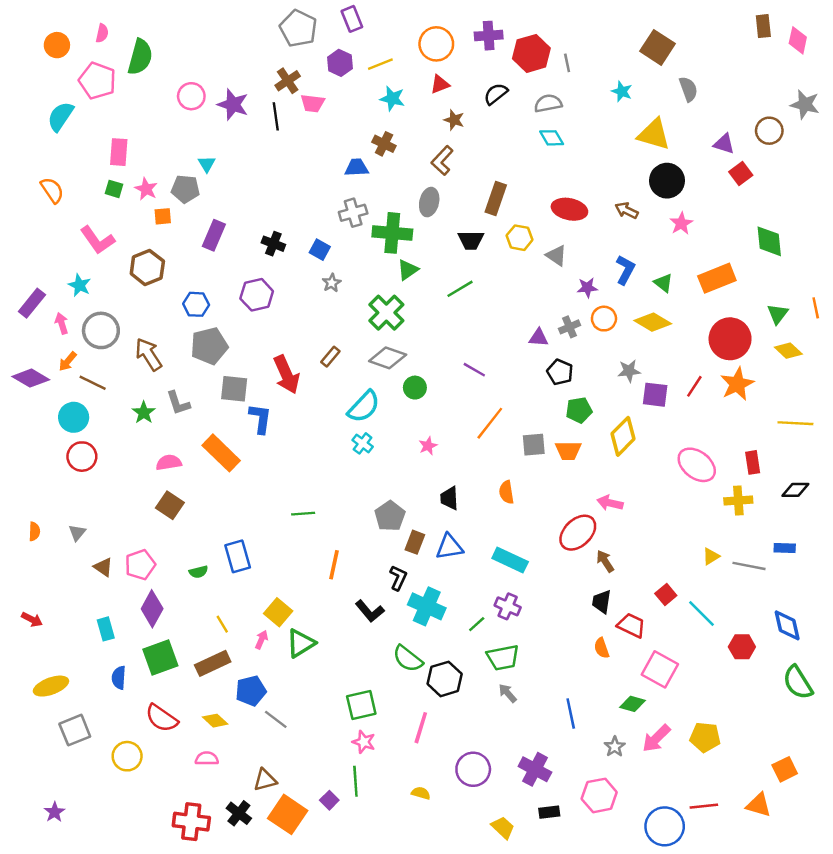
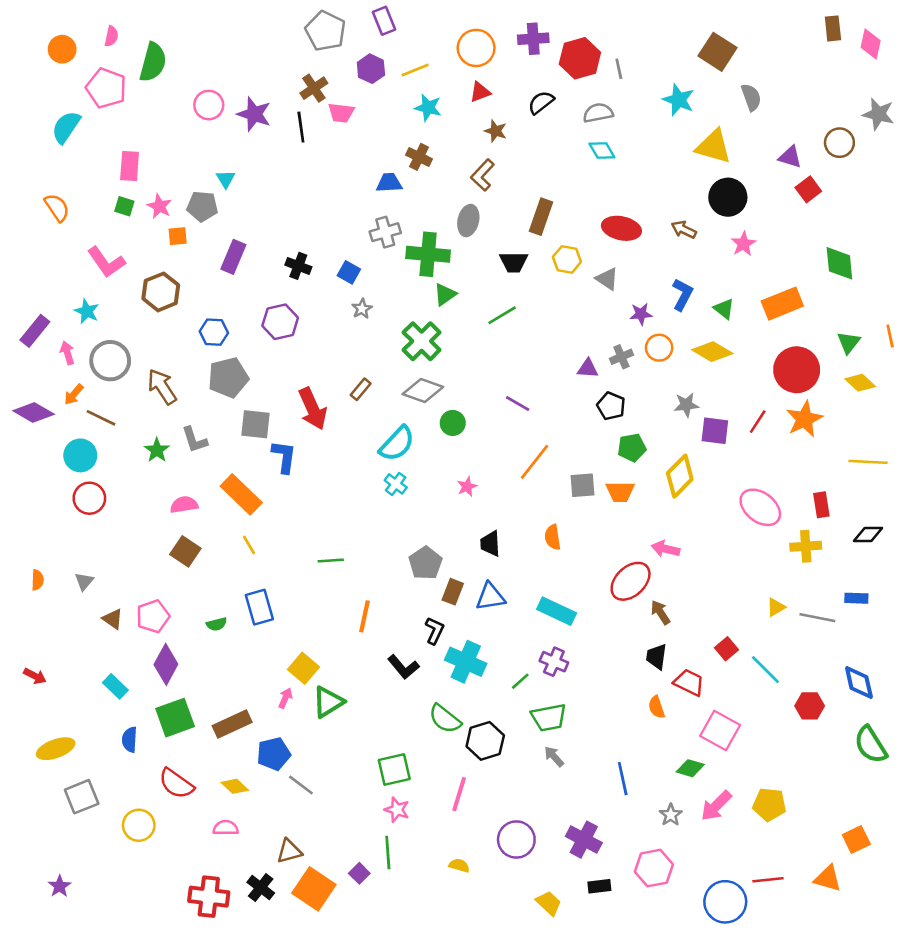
cyan star: (622, 91) -> (679, 100), size x1.4
yellow line: (222, 624) -> (249, 545), moved
cyan rectangle: (106, 629) -> (115, 686), turned -30

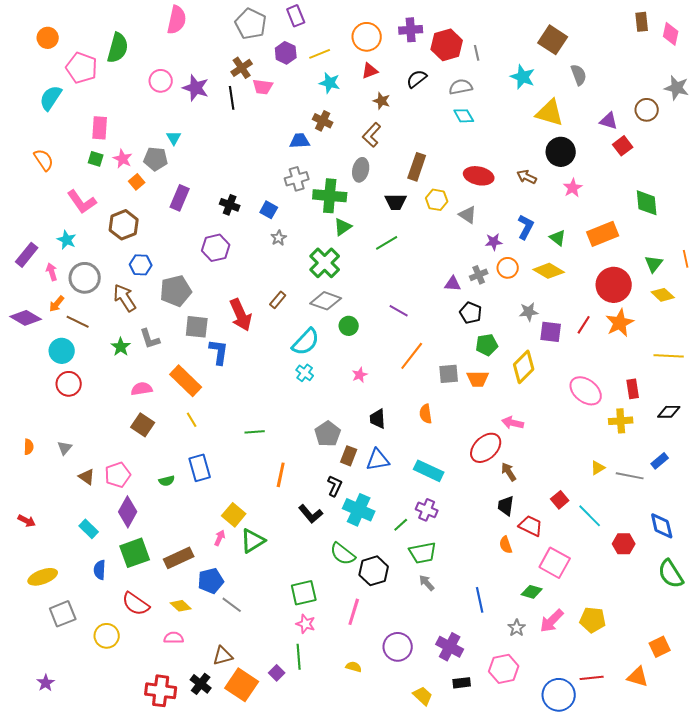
pink semicircle: (111, 36) -> (177, 20), moved, size x1.8
orange square: (178, 236) -> (137, 182), turned -35
blue hexagon: (214, 332) -> (141, 265), moved
blue rectangle: (856, 598) -> (660, 461), turned -42

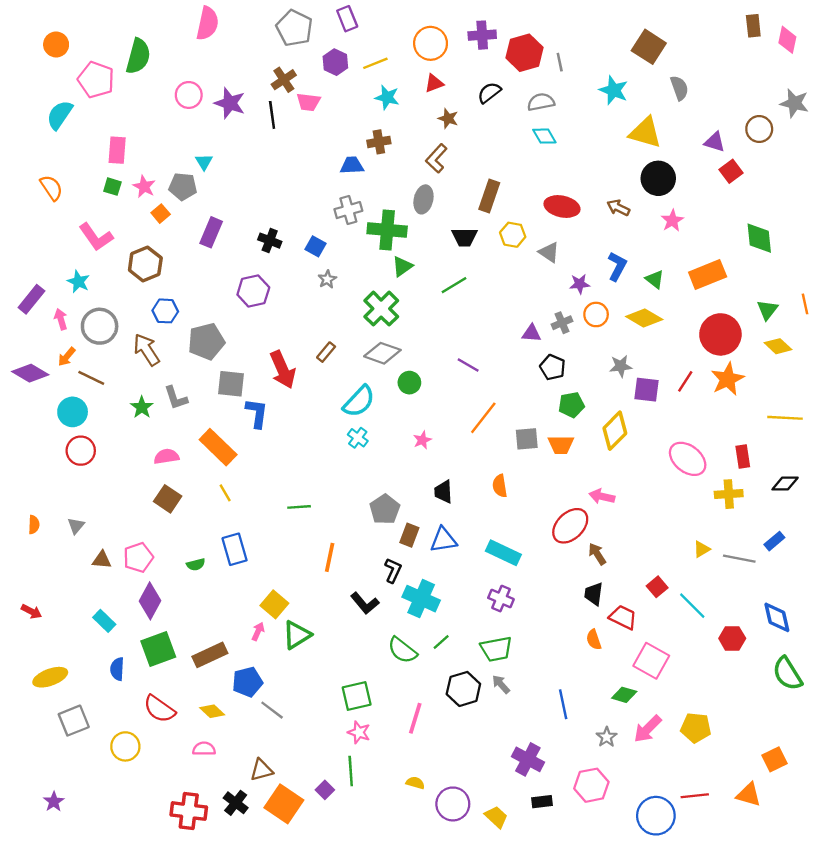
brown cross: (323, 121) -> (379, 142), turned -36
brown triangle: (87, 477) -> (102, 560), turned -30
green line: (401, 525) -> (441, 642), moved
black hexagon: (374, 571) -> (463, 689), moved
purple circle: (398, 647) -> (453, 804), moved

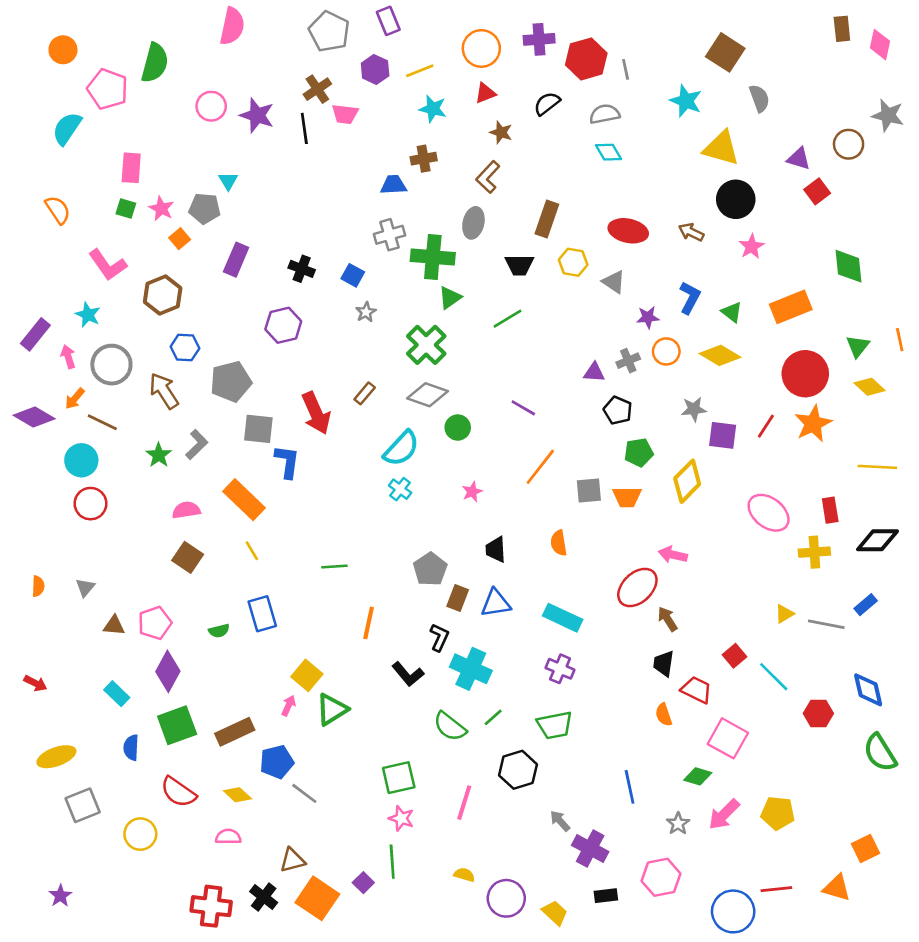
gray L-shape: (176, 398) -> (197, 445), turned -116
black diamond: (785, 484) -> (877, 540), size x1.4
gray arrow: (501, 684) -> (560, 821), moved

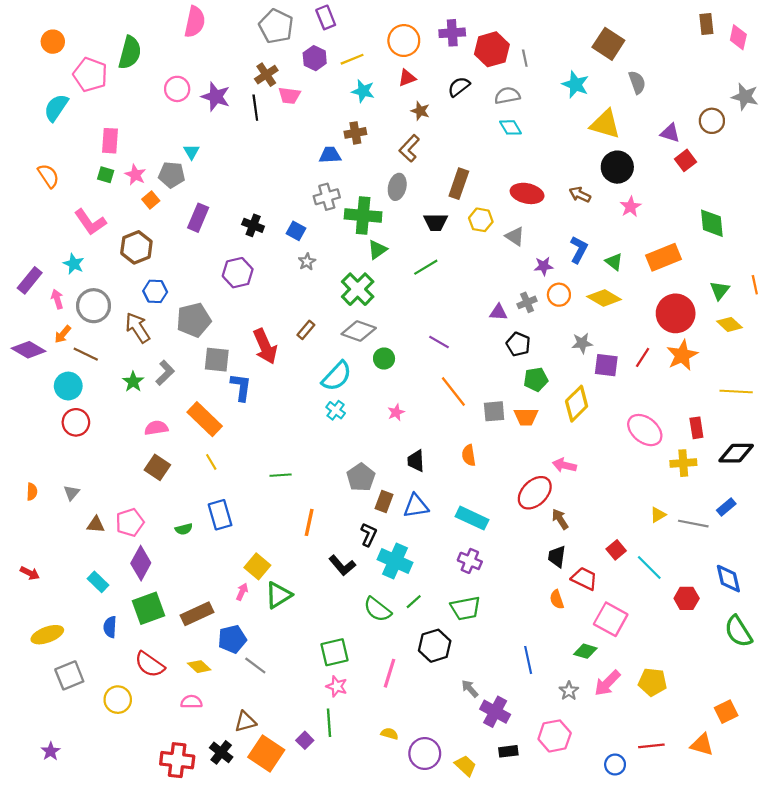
orange line: (540, 467) -> (453, 392), turned -76
blue circle: (733, 911) -> (615, 765), size x0.6

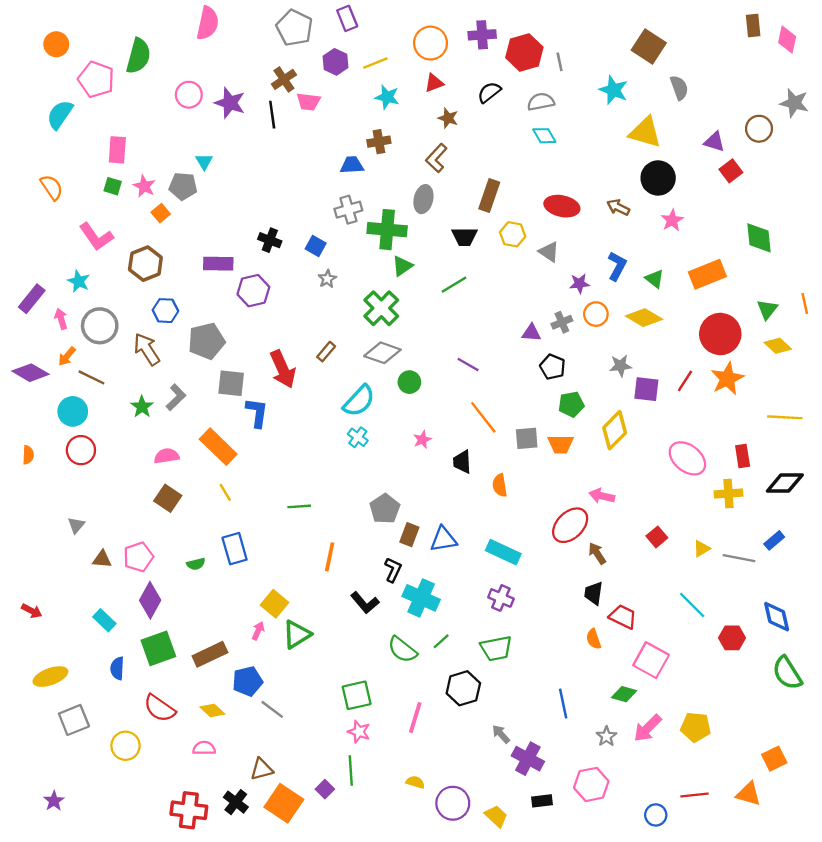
purple rectangle: (198, 218) -> (218, 264), moved, turned 68
black trapezoid: (416, 461) -> (462, 462), moved
orange semicircle: (32, 492) -> (28, 455), moved
red square: (616, 550) -> (657, 537), moved

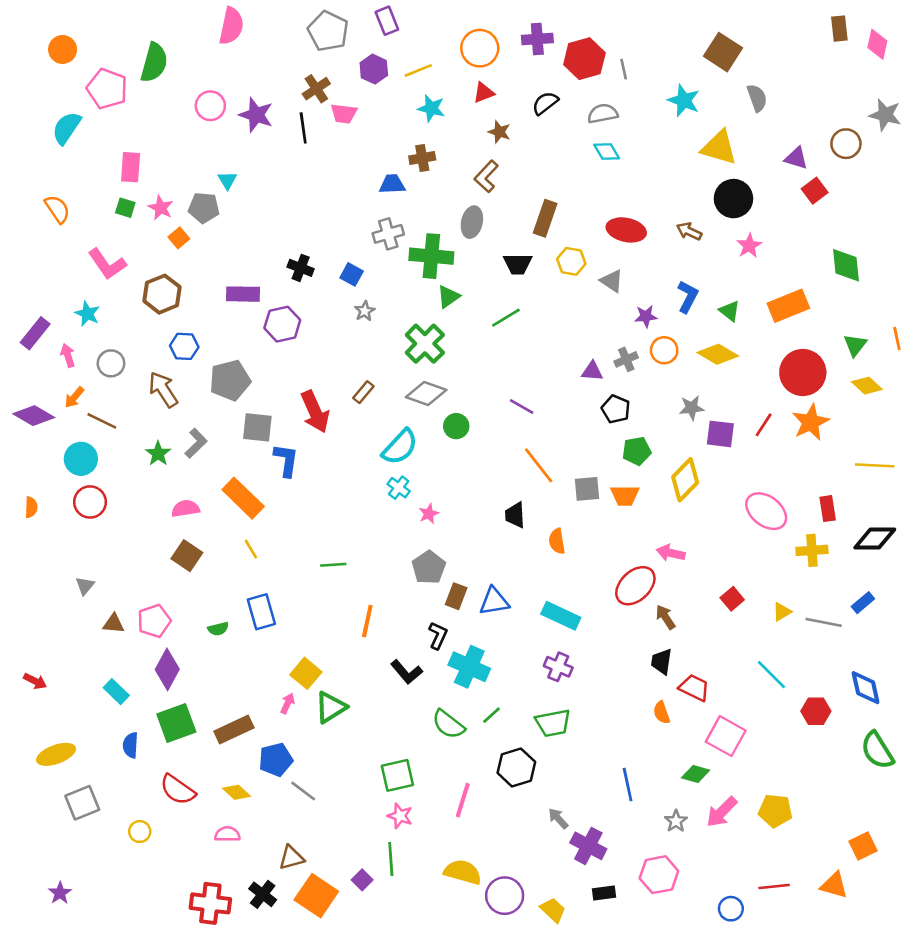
gray circle: (100, 326) -> (111, 363), size x0.7
pink star: (422, 440) -> (429, 514), moved
yellow circle: (126, 746) -> (140, 832), size x0.7
yellow semicircle: (415, 782) -> (463, 872), size x1.8

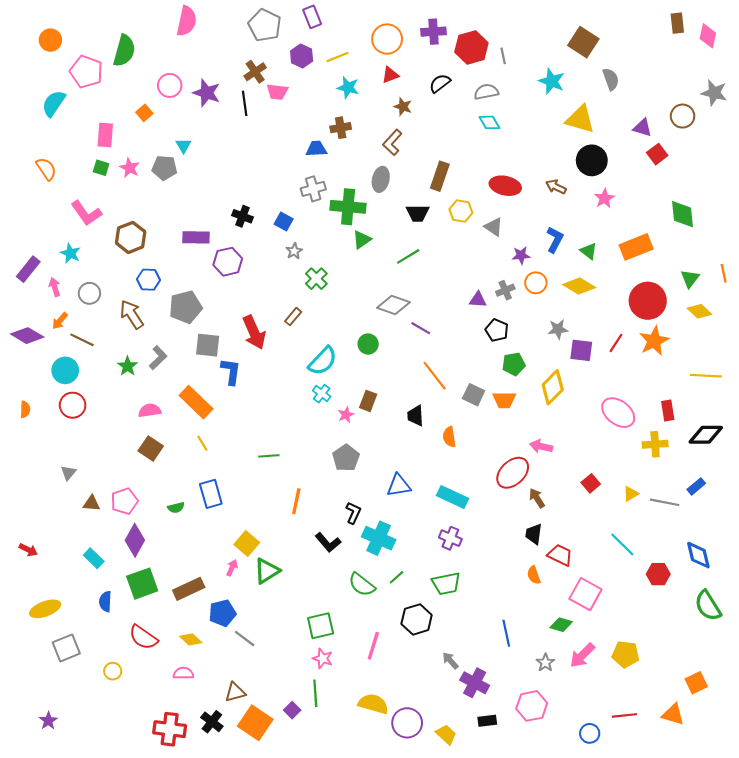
orange square: (179, 238) -> (144, 113), moved
green cross: (425, 344) -> (316, 279), moved, size x0.7
gray diamond: (426, 393) -> (393, 305), moved
gray square: (587, 489) -> (474, 395), turned 30
brown rectangle: (456, 596) -> (368, 401), moved

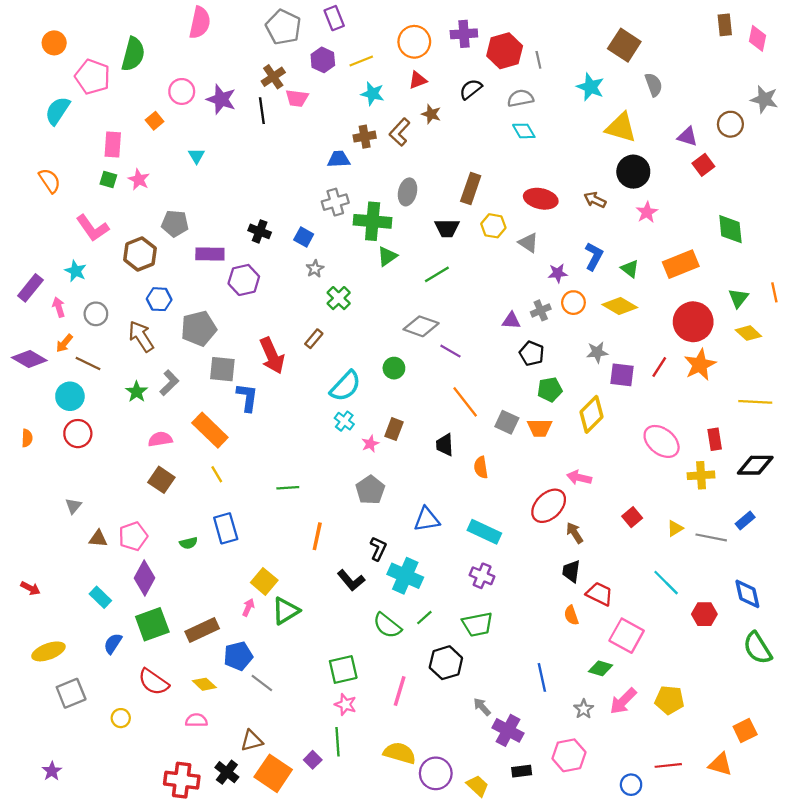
brown L-shape: (392, 142) -> (400, 132), moved
gray pentagon: (164, 168) -> (175, 224), moved
blue semicircle: (105, 601) -> (113, 644), turned 30

